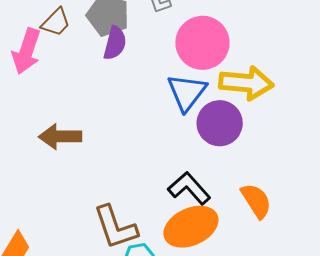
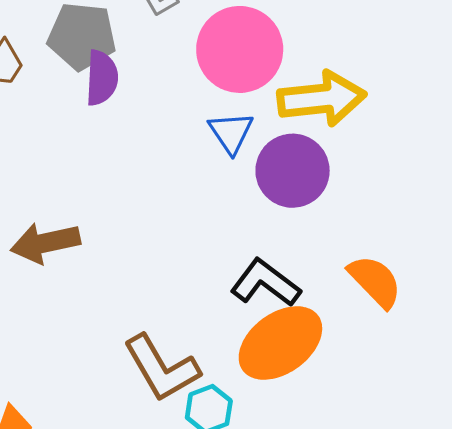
blue triangle: (187, 92) -> (231, 133), size x0.7

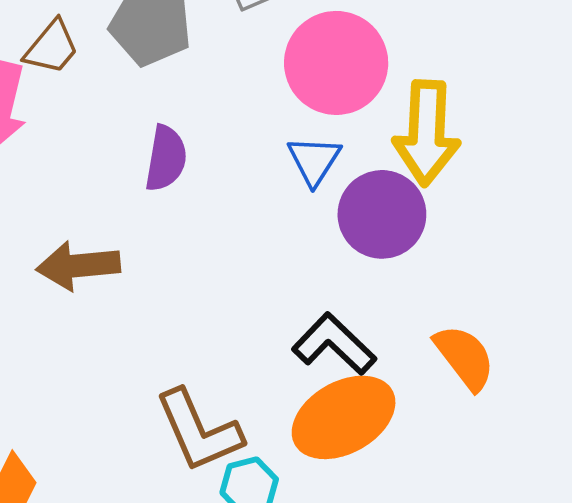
purple semicircle: (102, 78) -> (166, 158), moved
yellow arrow: (322, 99) -> (427, 133), turned 92

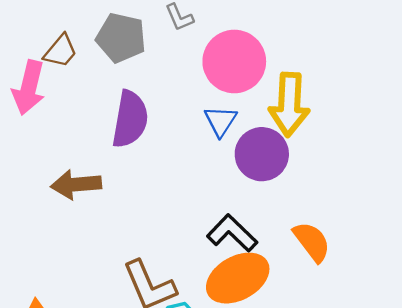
purple semicircle: (166, 158) -> (130, 119), size x1.4

